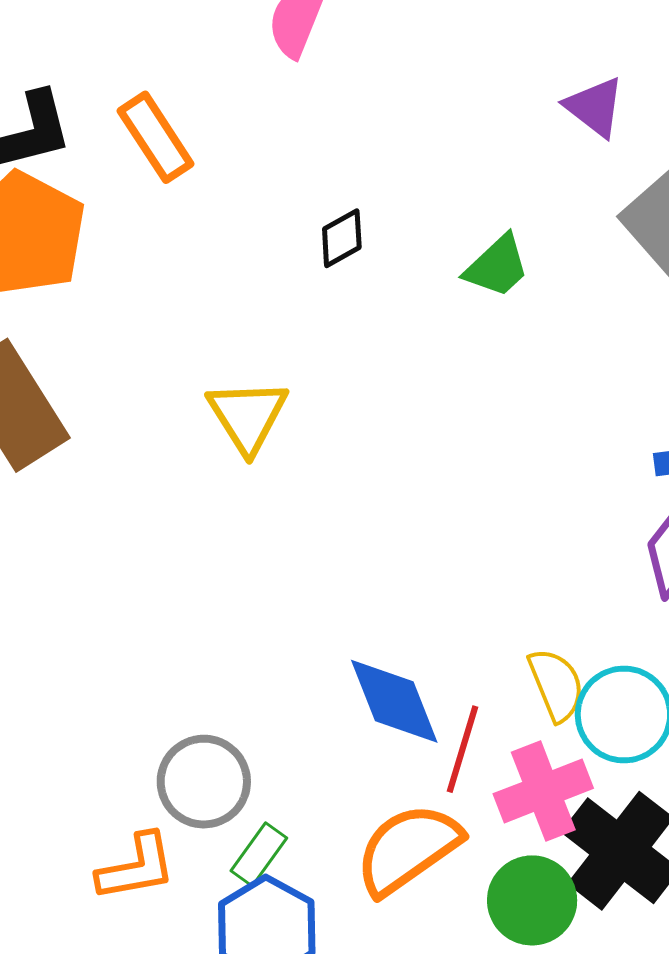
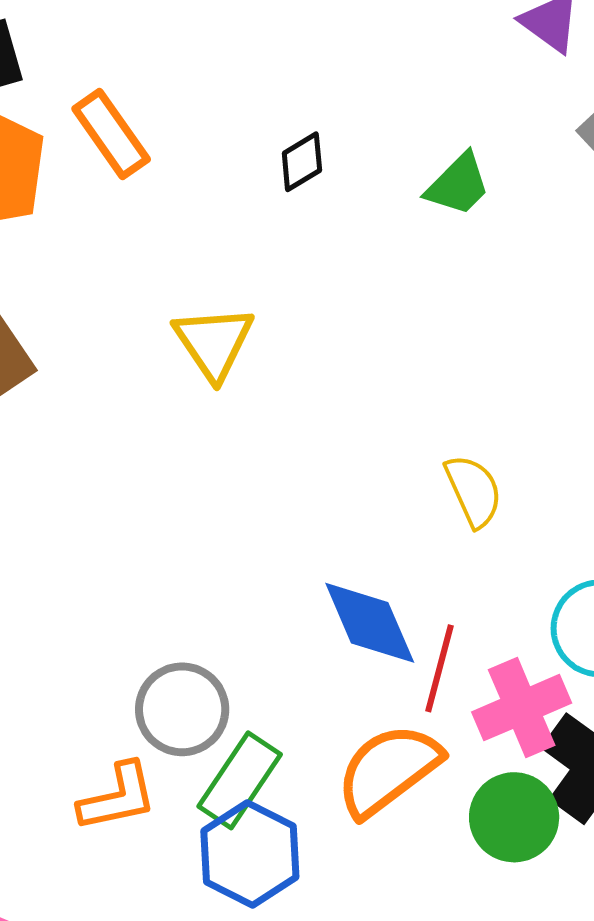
orange rectangle: (156, 137) -> (111, 134), moved
yellow semicircle: (556, 685) -> (474, 491), moved
green rectangle: (259, 854) -> (240, 780), size x1.5

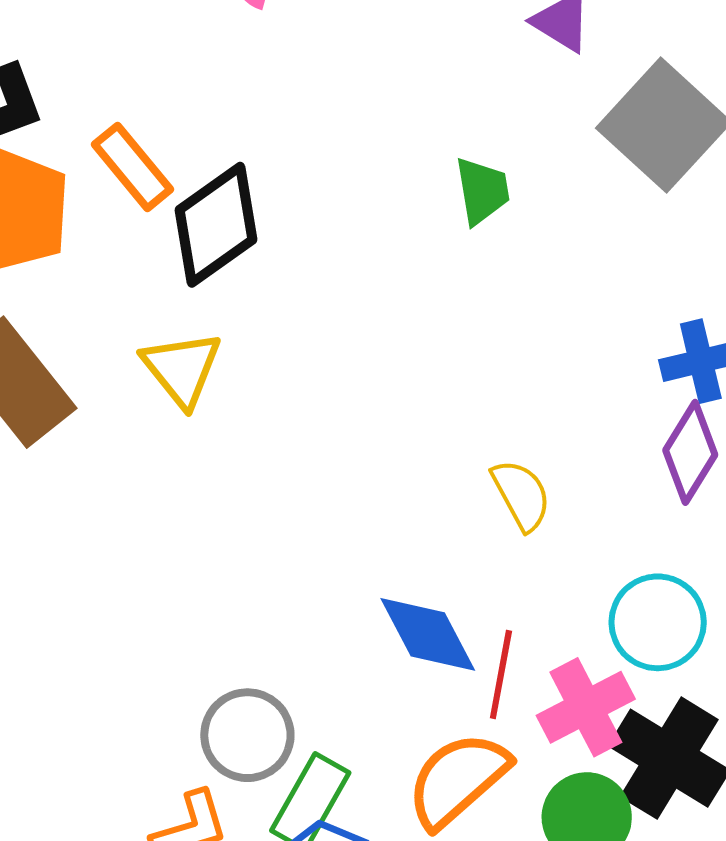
black diamond: (302, 162) -> (216, 225), moved, size x2.0
green trapezoid: (458, 185) -> (482, 191), turned -50
yellow triangle: (214, 342) -> (182, 369), moved

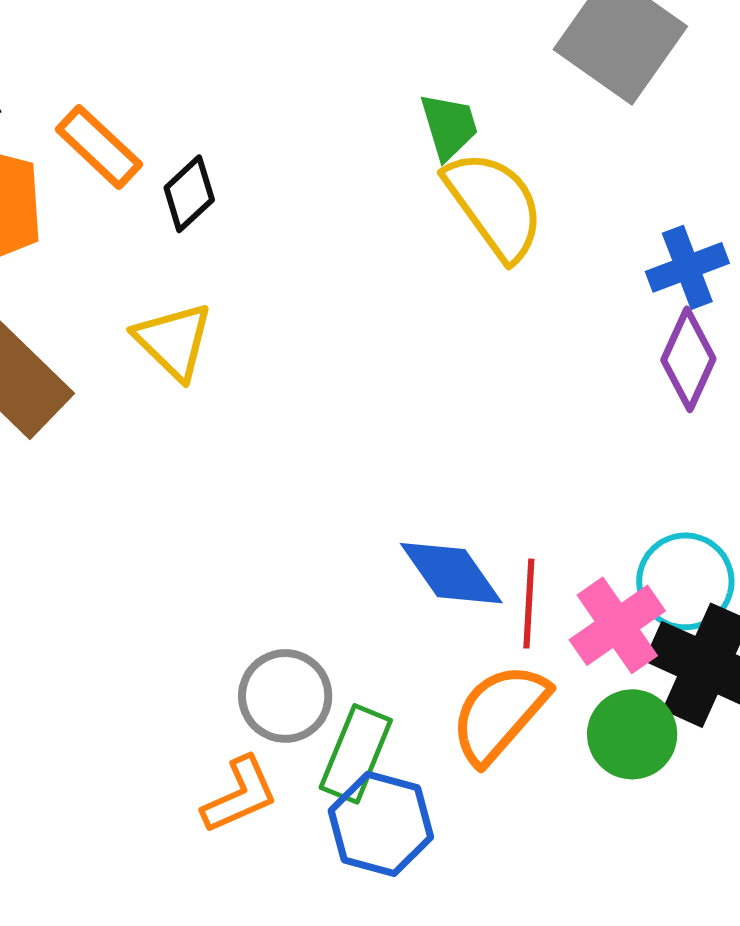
black diamond: (216, 225) -> (189, 194), size x0.6
yellow semicircle: (521, 495) -> (495, 205), moved, size x1.6
cyan circle: (658, 622) -> (685, 581), moved

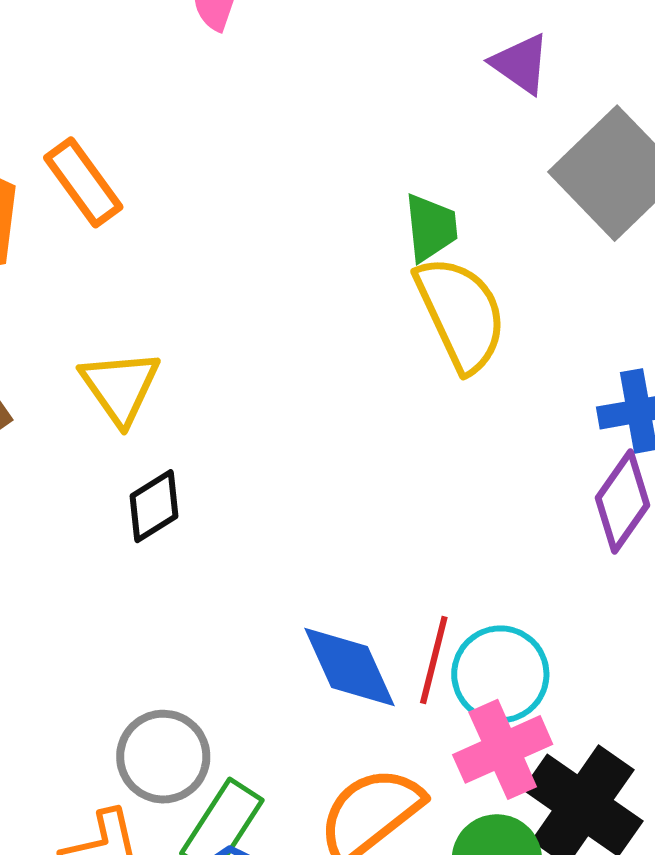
black diamond: (189, 194) -> (154, 506), moved
cyan circle: (685, 581) -> (500, 674), moved
red line: (529, 604) -> (434, 660), moved

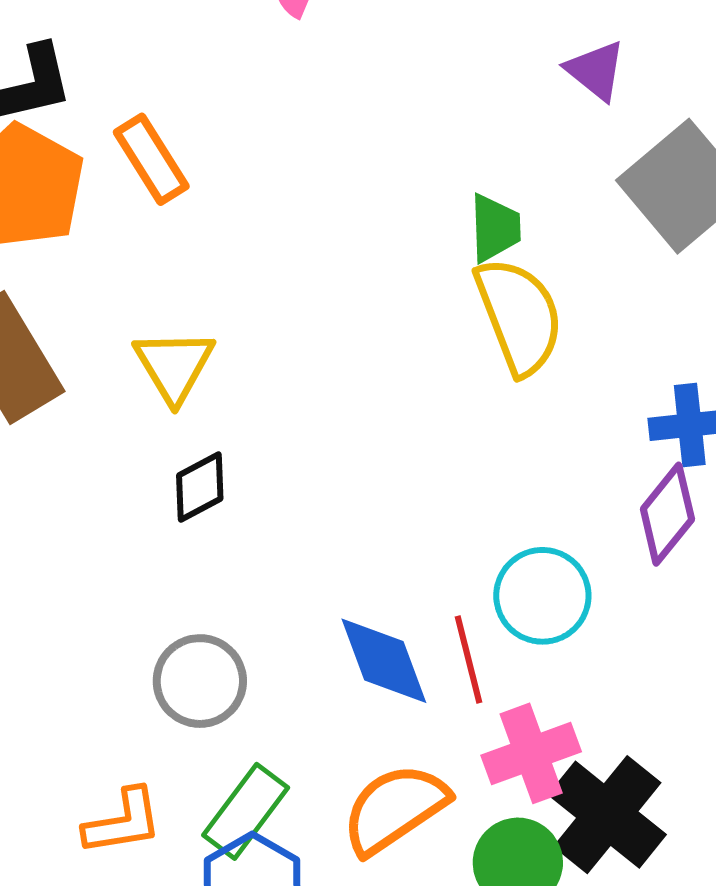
red line: (434, 660) -> (468, 660), turned -32
cyan circle: (500, 674) -> (542, 596), moved
gray circle: (163, 757) -> (200, 681), moved

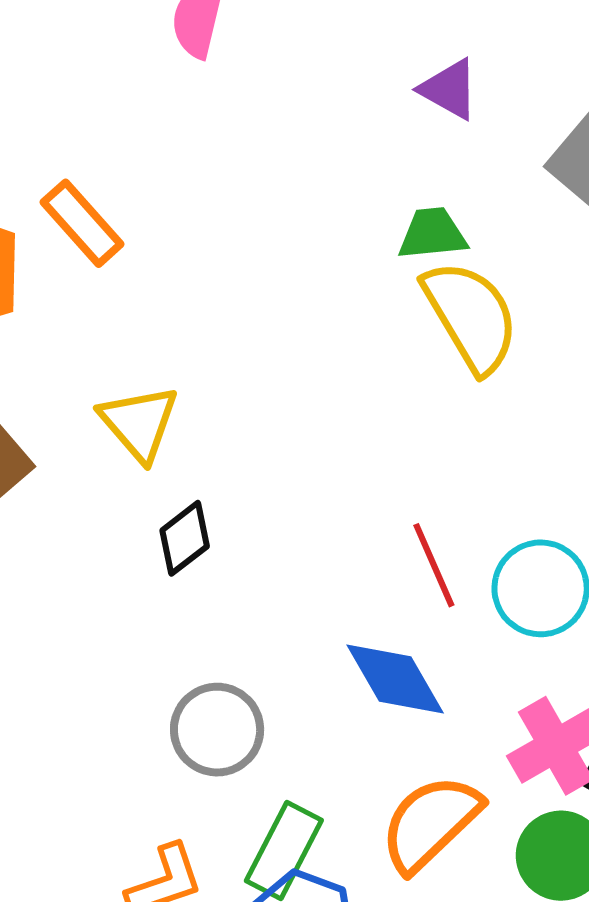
purple triangle: (596, 70) -> (449, 89), moved
green trapezoid: (495, 228) -> (432, 234), turned -84
red line: (468, 660) -> (434, 565), moved

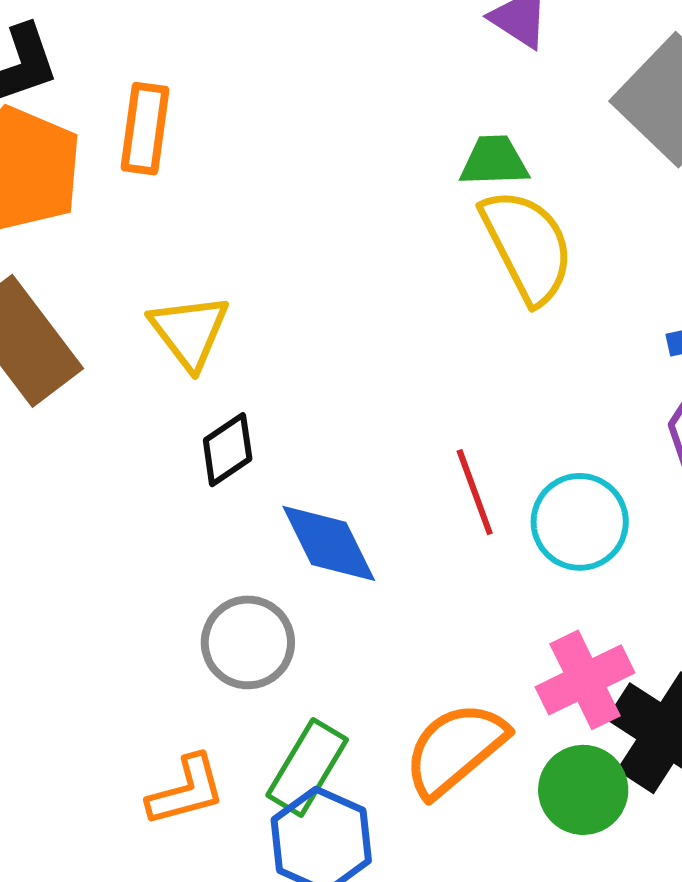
orange rectangle: (82, 223) -> (145, 129), turned 46
blue diamond: (395, 679) -> (329, 543), moved

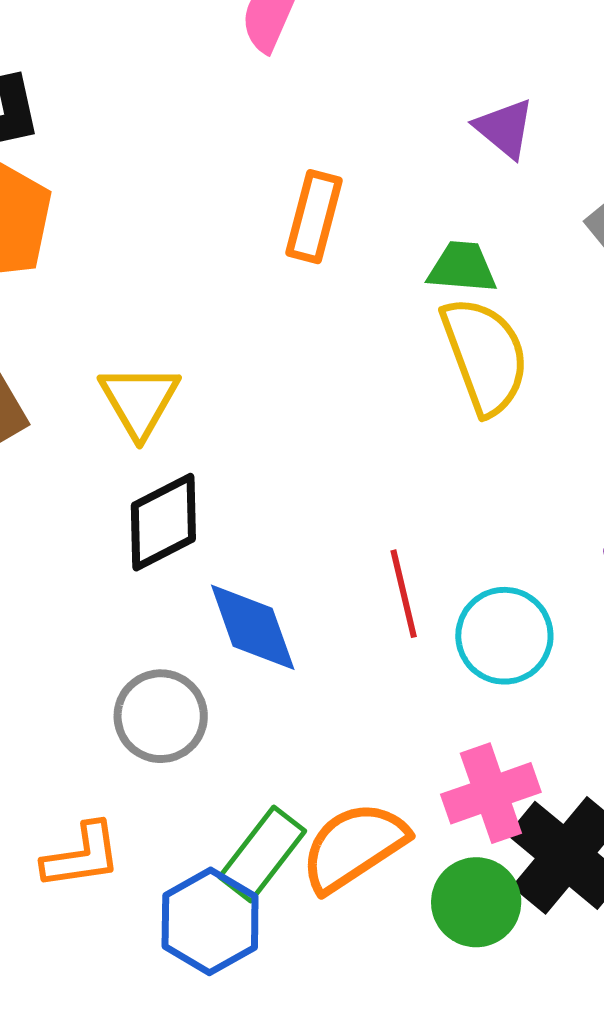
orange rectangle: (145, 129) -> (314, 217), moved
black diamond: (228, 450) -> (163, 522), size x1.4
green rectangle: (307, 767) -> (262, 854), moved

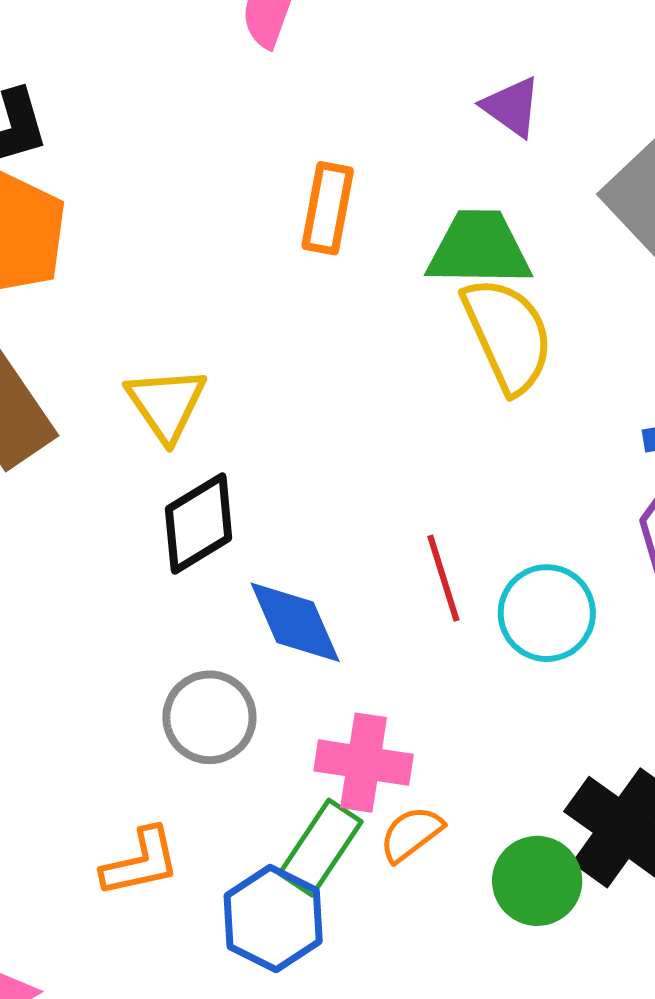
green trapezoid: (462, 267) -> (479, 248), size x1.5
pink cross: (491, 793) -> (364, 763), moved, turned 32
orange semicircle: (354, 847) -> (411, 834), size x0.6

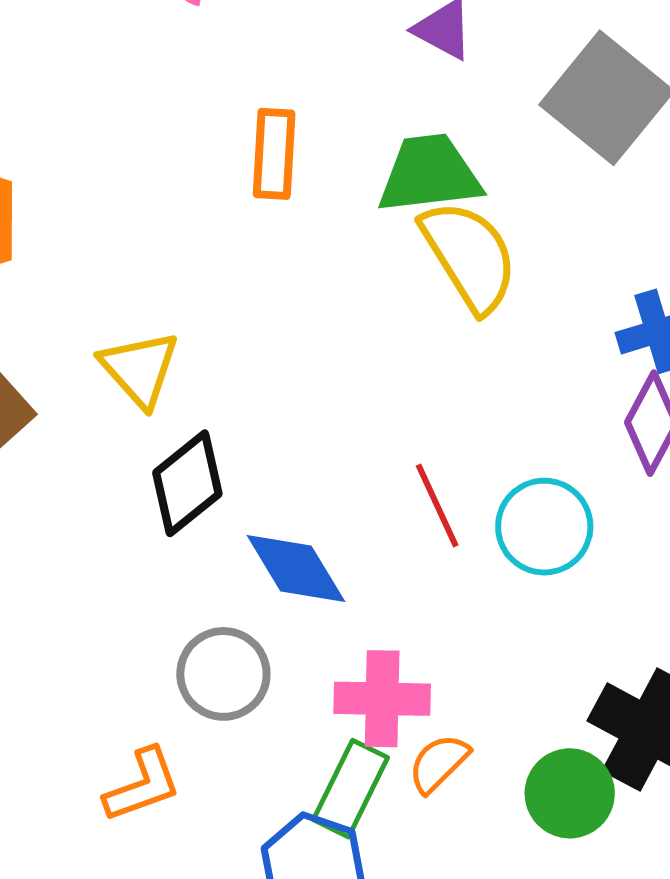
orange L-shape: (141, 862) -> (142, 785), moved

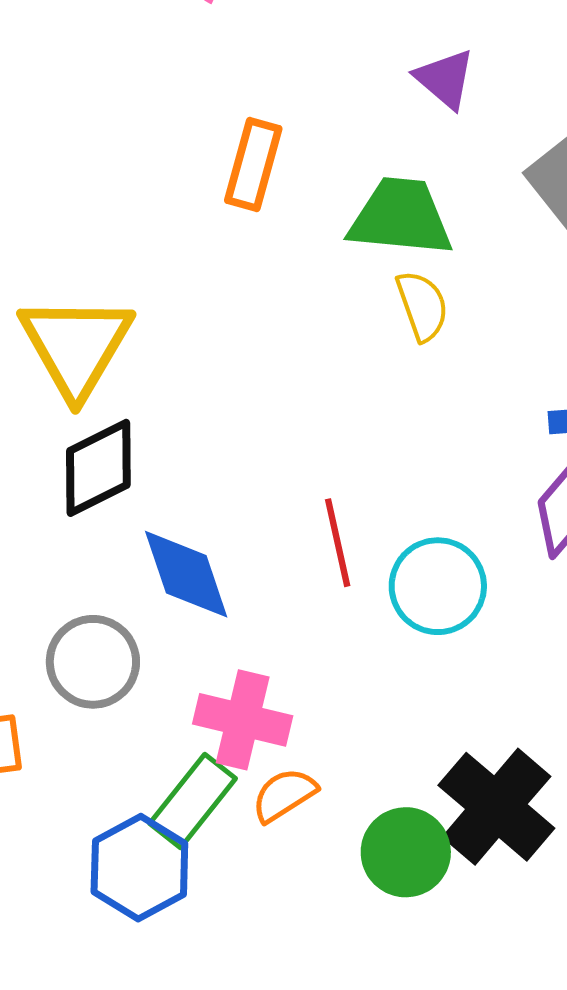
yellow semicircle: (469, 256) -> (422, 306), size x0.6
yellow triangle: (140, 369) -> (76, 346), size x1.4

